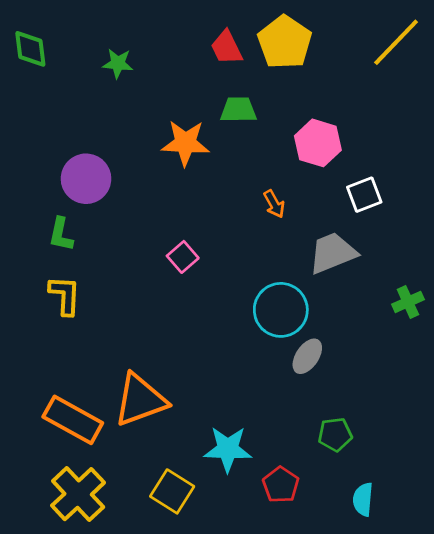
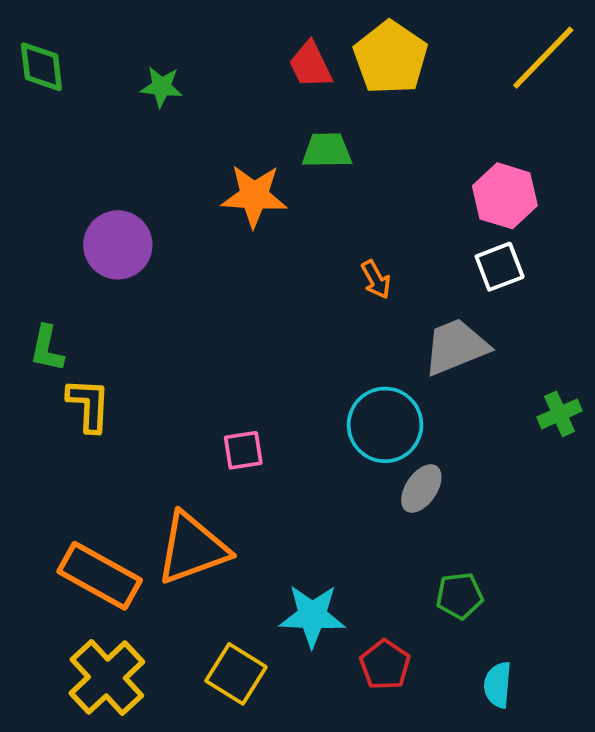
pink hexagon: (318, 143) -> (505, 196), moved
green L-shape: (61, 234) -> (47, 349), moved
pink square: (183, 257) -> (243, 450), moved, turned 32

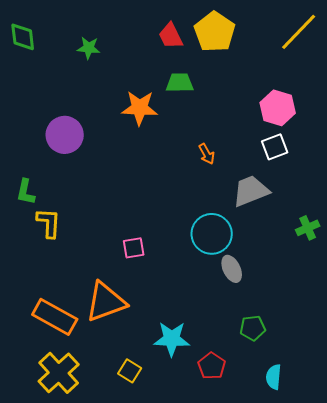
gray ellipse: (421, 488) -> (232, 269), turned -60
yellow square: (236, 674) -> (130, 371), size x0.7

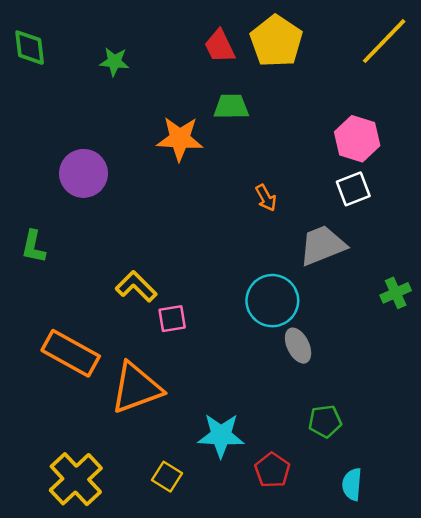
yellow L-shape: (49, 223) -> (136, 286), moved, turned -48
orange rectangle: (55, 317) -> (71, 353), moved

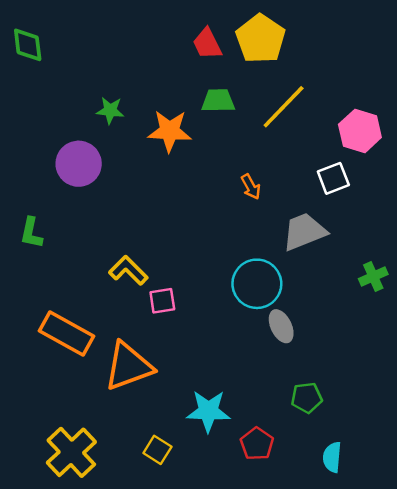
yellow line: (384, 41) -> (284, 107), moved
green star: (114, 62) -> (110, 110), moved
pink hexagon: (357, 139) -> (360, 131), moved

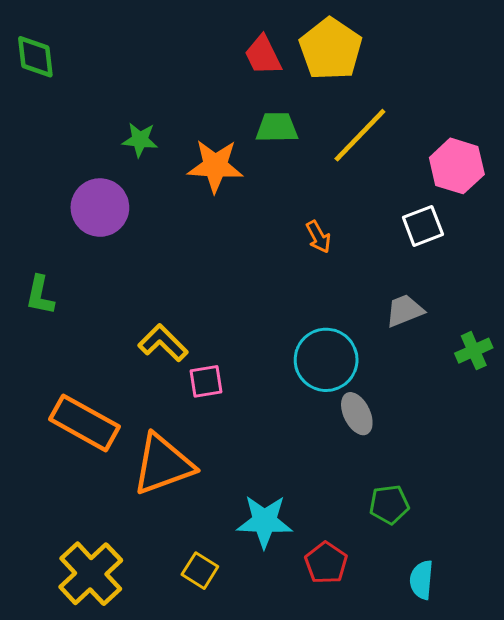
gray trapezoid: (304, 232) -> (405, 311), moved, size x0.7

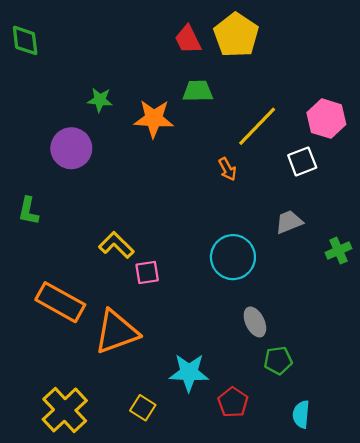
yellow line: (360, 135) -> (257, 126), moved
gray ellipse: (357, 414) -> (255, 322), moved

